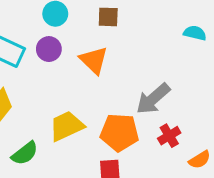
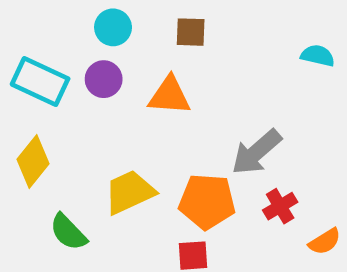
orange triangle: (94, 60) -> (169, 96), turned -40
green semicircle: (25, 153) -> (68, 232), turned 84

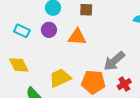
cyan rectangle: (40, 81) -> (22, 31), size x0.7
yellow diamond: (33, 161) -> (19, 65), turned -65

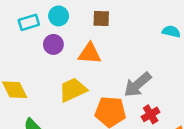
cyan rectangle: (22, 31) -> (29, 22), moved, turned -42
yellow trapezoid: (60, 78) -> (73, 90), moved

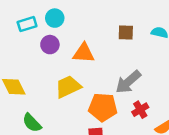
brown square: (101, 19) -> (126, 33), moved

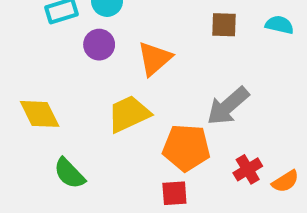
orange triangle: (84, 53) -> (155, 58), turned -45
red cross: (140, 110) -> (248, 169), moved

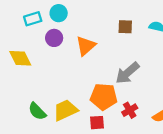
yellow diamond: (40, 114) -> (20, 58), moved
yellow trapezoid: (129, 114) -> (65, 110), moved
red cross: (248, 169) -> (130, 110), moved

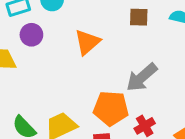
purple circle: (54, 38) -> (31, 35), moved

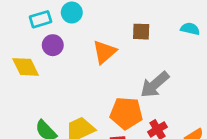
brown square: (139, 17) -> (141, 32), moved

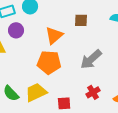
orange pentagon: (126, 113) -> (49, 62), moved

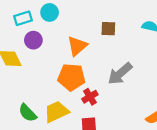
red cross: (93, 92) -> (90, 97), moved

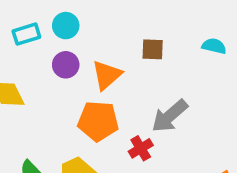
purple circle: (33, 40) -> (66, 65), moved
red cross: (90, 97) -> (141, 148), moved

